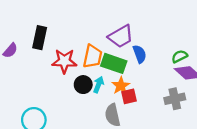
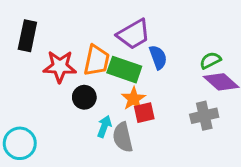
cyan arrow: (98, 85) -> (104, 126), moved

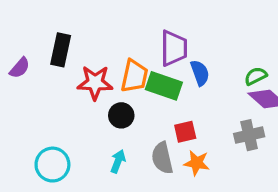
purple trapezoid: (134, 34) -> (174, 48), turned -60
orange star: (134, 99) -> (197, 163), moved, turned -30
cyan arrow: (104, 126) -> (118, 161), moved

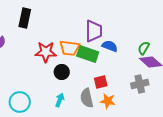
black rectangle: (61, 50) -> (25, 18), moved
blue semicircle: (200, 73) -> (110, 46), turned -49
orange trapezoid: (134, 76) -> (70, 48), turned 85
green semicircle: (256, 76) -> (144, 48), turned -32

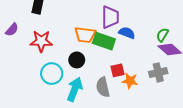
red star: (46, 52) -> (41, 41), moved
cyan arrow: (60, 100) -> (75, 89), size x1.6
orange star: (108, 101) -> (130, 81), moved
cyan circle: (20, 102) -> (52, 74), moved

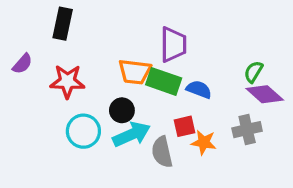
blue semicircle: (127, 33) -> (199, 89), moved
cyan arrow: (75, 89) -> (132, 134), moved, turned 45

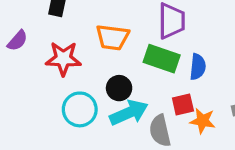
orange trapezoid: (135, 72) -> (112, 37), moved
blue semicircle: (199, 89) -> (198, 67), turned 75

